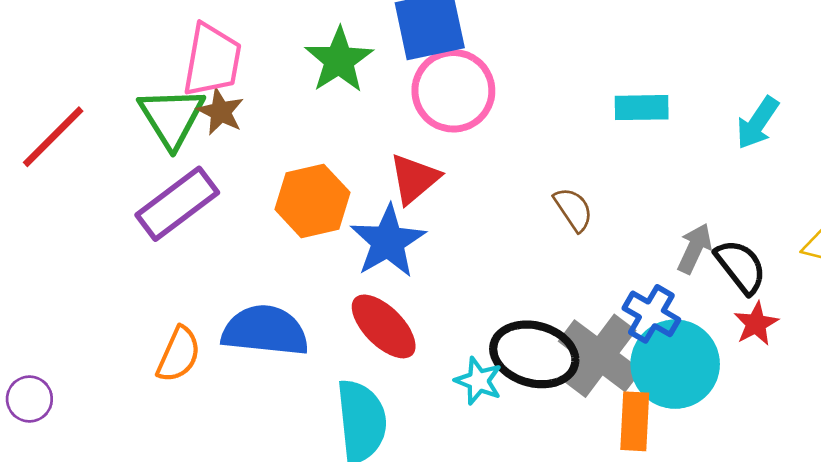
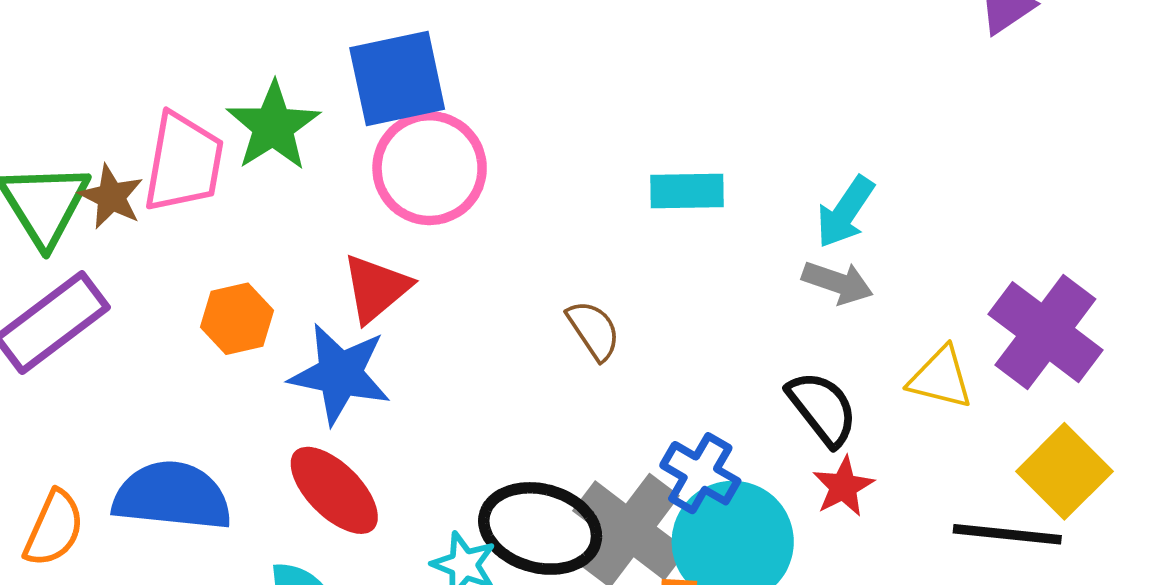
pink trapezoid: (212, 60) -> (184, 162), moved
orange hexagon: (313, 201) -> (237, 319), size x0.7
blue star: (388, 241) -> (340, 374), turned -30
gray arrow: (695, 248) -> (838, 283), moved, turned 84

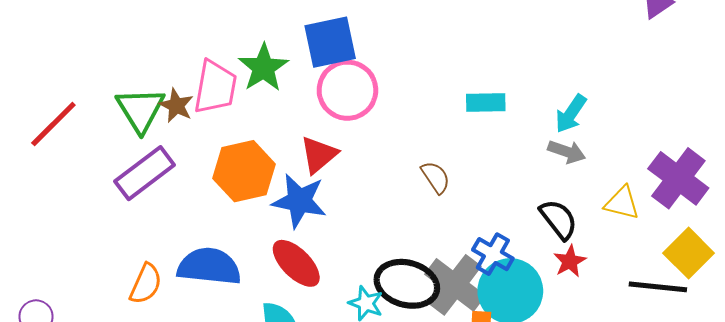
orange hexagon: (237, 319) -> (244, 171), size x1.6

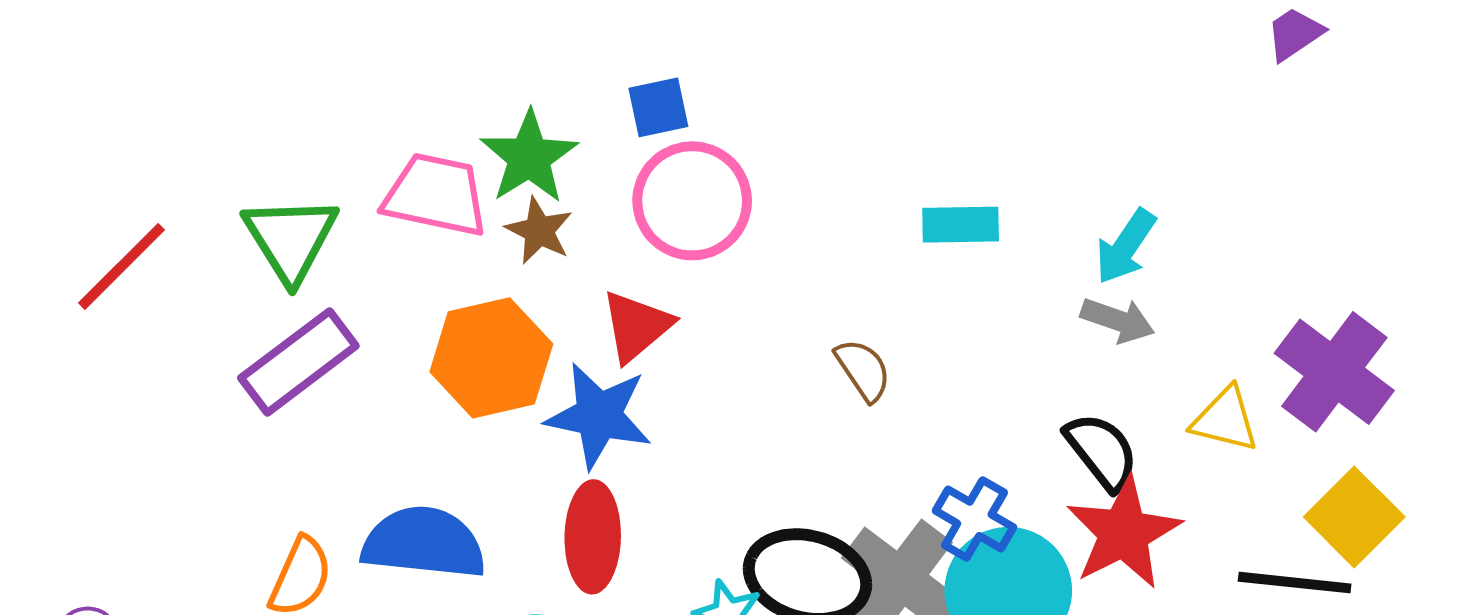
blue square: (330, 42) -> (658, 107), size x0.6
pink trapezoid: (215, 87) -> (436, 195), turned -88
brown star: (176, 106) -> (539, 231), moved
red star: (570, 261) -> (1124, 533), size x1.8
red ellipse: (296, 263) -> (593, 537), turned 46

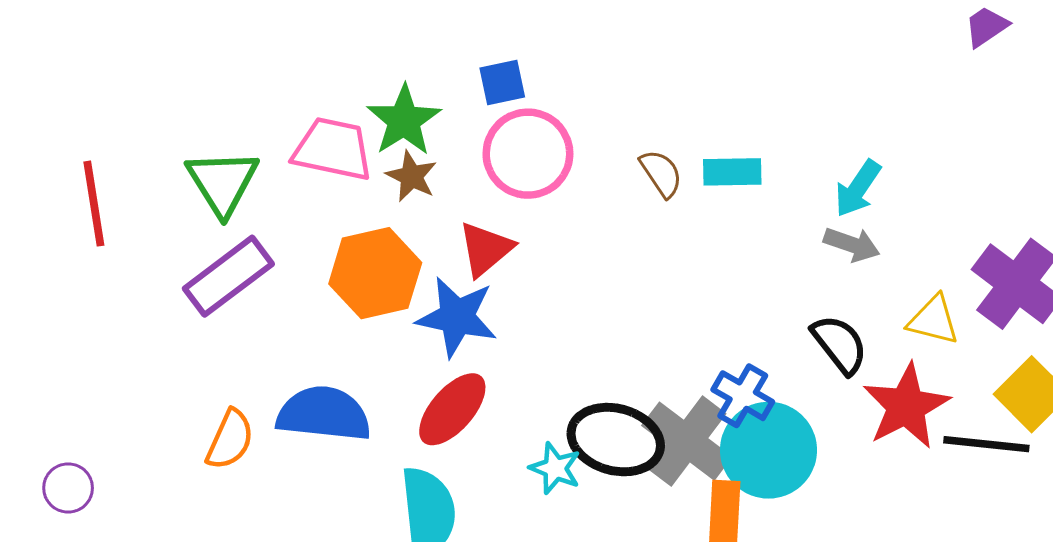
red line: (121, 266) -> (94, 204), turned -54
brown semicircle: (863, 370) -> (661, 173), moved
red star: (1124, 533) -> (906, 406), moved
red ellipse: (593, 537) -> (452, 409), turned 40

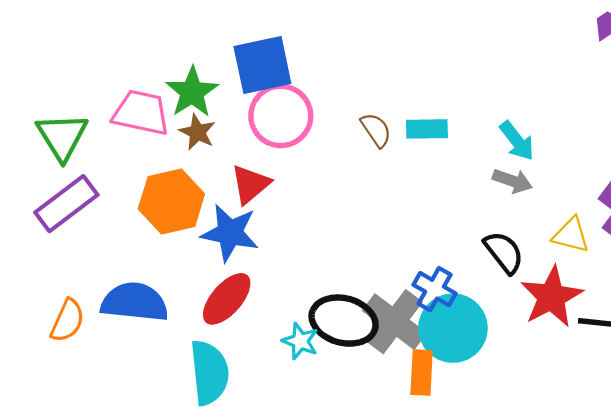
blue square: (502, 83) -> (262, 65), size x1.8
cyan arrow: (858, 188) -> (517, 141), turned -72

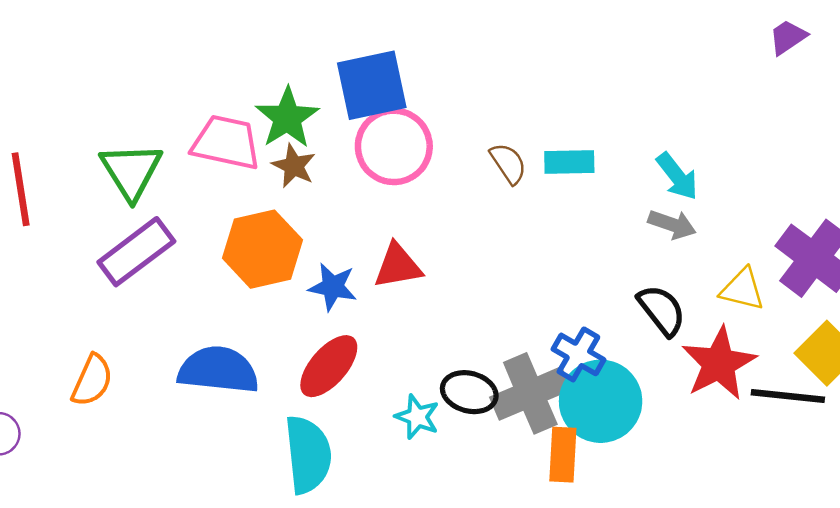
red triangle: (250, 184) -> (398, 266), moved, turned 30
blue star: (230, 233) -> (333, 287), size x0.7
orange semicircle: (67, 321) -> (92, 380), moved
black ellipse: (344, 321) -> (469, 392), size x0.7
gray cross: (394, 322) -> (530, 393), turned 30

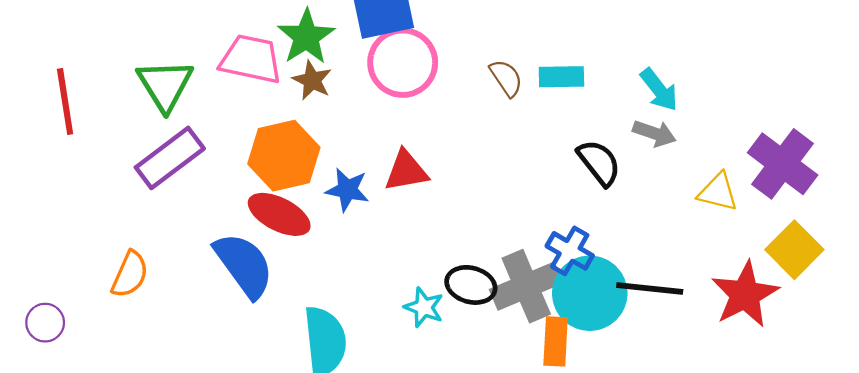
black semicircle: (662, 310) -> (599, 163), moved
red star: (719, 364) -> (745, 294), moved
red ellipse: (329, 366) -> (279, 214), moved, turned 76
blue semicircle: (218, 370) -> (244, 265), turned 48
black line: (788, 396) -> (650, 289), moved

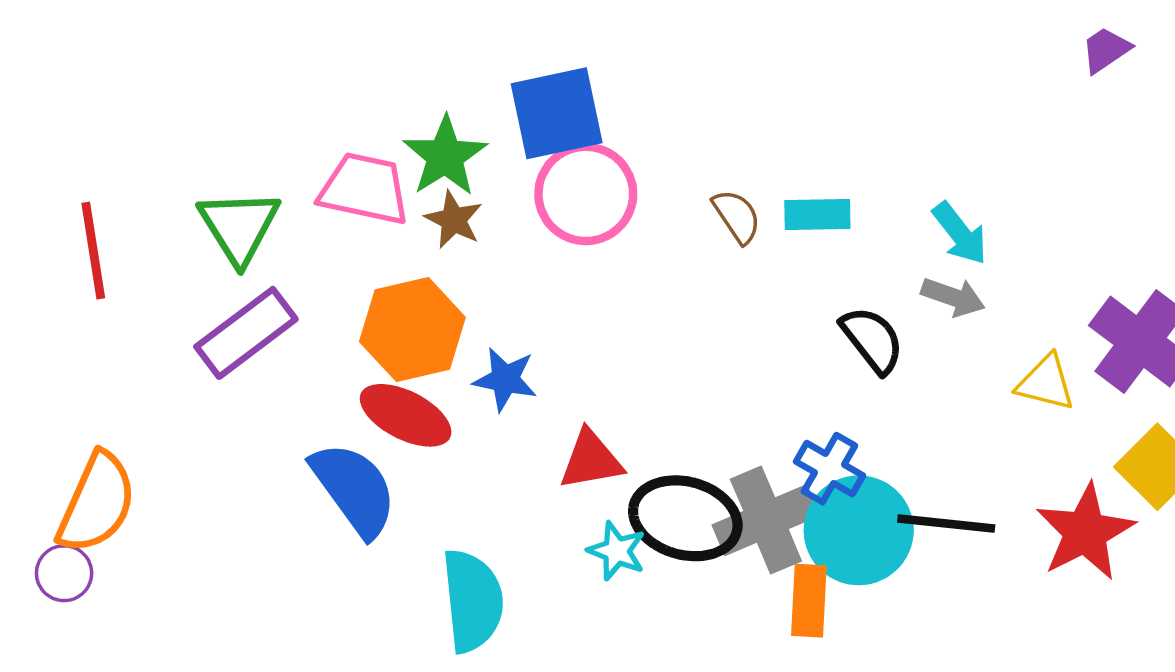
red triangle: (406, 171) -> (591, 460), moved
orange semicircle: (130, 274) -> (97, 503), moved, size x1.5
black ellipse: (471, 285) -> (685, 518), size x1.5

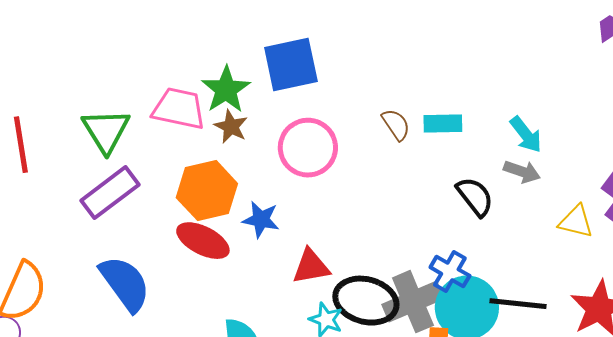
pink circle: (586, 194) -> (308, 148), moved
blue semicircle: (354, 489) -> (125, 284), moved

